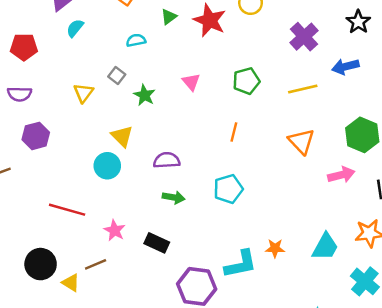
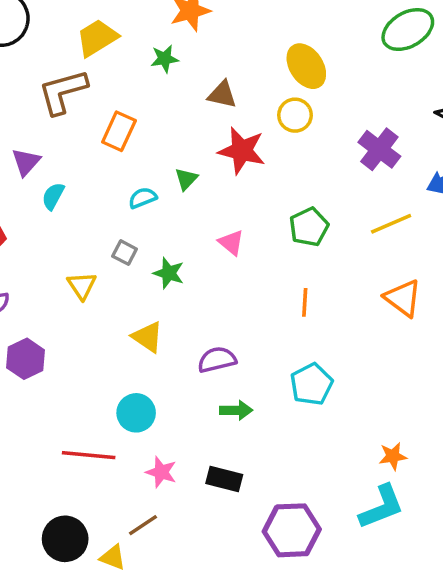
green triangle: (169, 17) -> (186, 179), moved
cyan circle: (107, 166) -> (136, 413), moved
cyan L-shape: (241, 264) -> (382, 507), moved

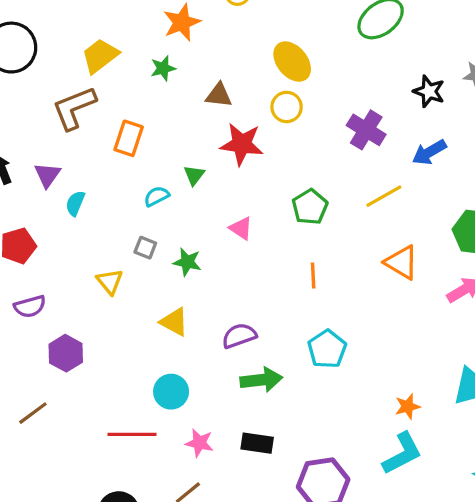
green arrow: (236, 410) -> (261, 380), size x1.4

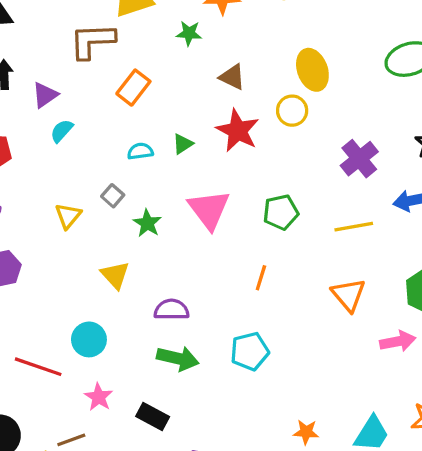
pink triangle: (241, 228) -> (209, 209), size x1.8

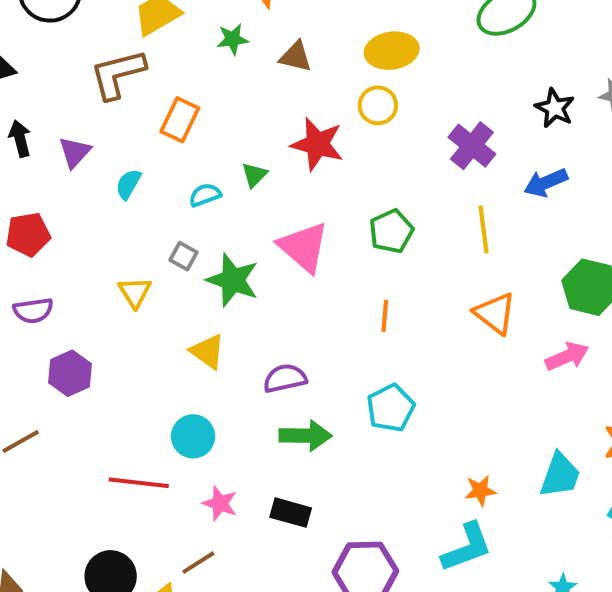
yellow ellipse: (312, 70) -> (392, 51), turned -66
brown triangle: (232, 77) -> (296, 57), moved
cyan semicircle: (62, 131) -> (128, 184), moved
green star: (147, 223) -> (233, 280), size x1.5
yellow line: (354, 227) -> (483, 229), turned -75

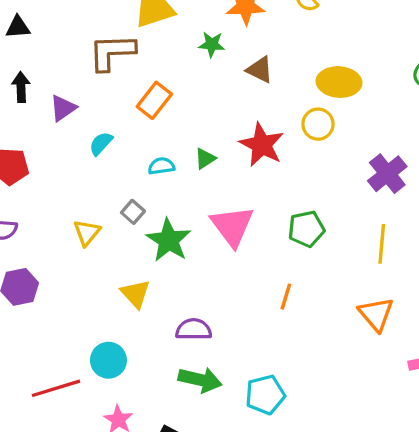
cyan pentagon: (391, 408) -> (265, 395), moved
red line: (139, 483) -> (56, 388), turned -36

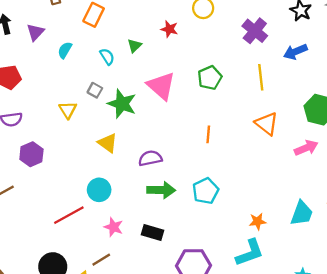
red star: (262, 145) -> (169, 29), size x0.6
cyan semicircle: (161, 166) -> (107, 57), turned 77
orange line: (286, 297) -> (208, 134), moved

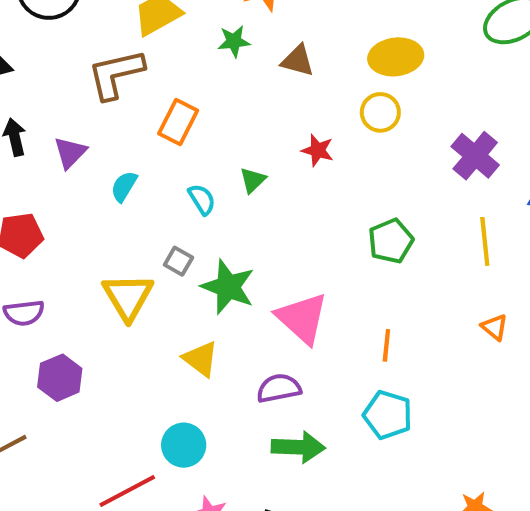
pink triangle: (161, 86) -> (302, 318), moved
yellow triangle: (68, 110) -> (128, 297), size x1.5
orange triangle: (267, 124) -> (495, 327), size x0.6
cyan pentagon: (206, 191) -> (388, 415), moved, turned -30

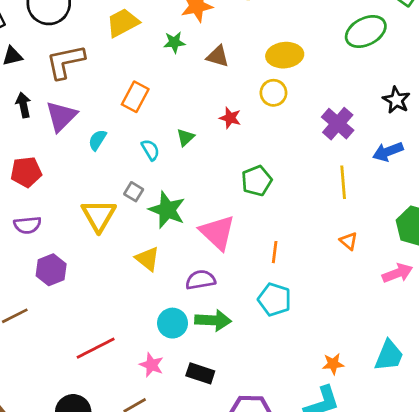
brown L-shape: (116, 74) -> (65, 62), moved
purple triangle: (70, 153) -> (61, 116), size x1.4
green pentagon: (391, 241) -> (257, 181), moved
cyan circle: (184, 445) -> (173, 323), moved

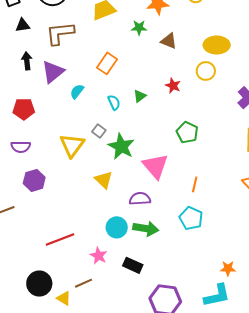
green pentagon: (257, 181) -> (187, 132), turned -30

